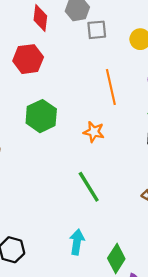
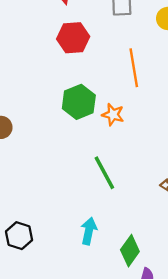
red hexagon: (28, 59) -> (73, 38), moved
green hexagon: (41, 116) -> (79, 102), moved

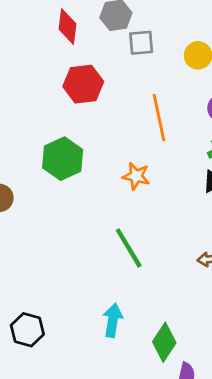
green hexagon: (79, 102) -> (63, 159), moved

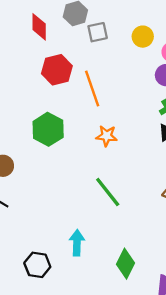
orange line: (159, 118) -> (92, 88), moved
cyan arrow: (113, 320) -> (77, 243), moved
green diamond: (164, 342) -> (125, 264), moved

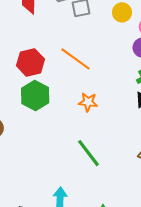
red hexagon: (57, 70) -> (30, 62), moved
orange line: (92, 88) -> (75, 59), turned -36

